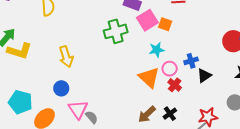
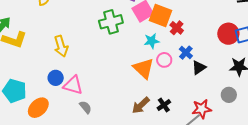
orange square: (165, 24) -> (161, 16), size x1.6
blue cross: (191, 61) -> (186, 53), turned -32
red cross: (175, 85) -> (177, 28), moved
pink triangle: (78, 109) -> (73, 85), moved, turned -40

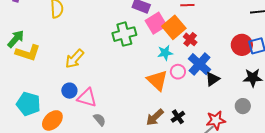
orange square: (161, 16) -> (174, 27), turned 30
yellow arrow: (61, 46) -> (75, 59), turned 60
blue cross: (186, 53) -> (199, 64), size x1.6

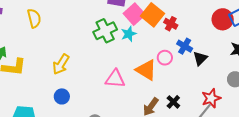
cyan star: (165, 53) -> (129, 34), moved
blue cross: (199, 64) -> (185, 46), size x0.7
pink triangle: (87, 98) -> (115, 79), moved

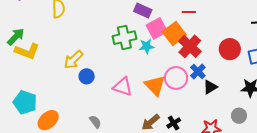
red circle: (223, 19) -> (230, 49), moved
red cross: (171, 24) -> (190, 46), size x1.6
pink circle: (165, 58) -> (176, 78), size x1.5
blue circle: (62, 96) -> (87, 76), moved

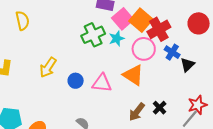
red cross: (190, 46) -> (159, 29), turned 30
blue circle: (87, 76) -> (76, 81), moved
pink circle: (176, 78) -> (144, 49), moved

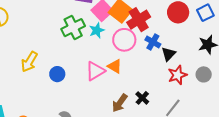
orange triangle: (133, 75) -> (115, 66), size x0.7
pink triangle: (102, 83) -> (95, 71), moved, turned -35
red star: (197, 105) -> (177, 75), moved

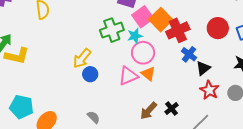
pink circle: (124, 40) -> (143, 53), moved
yellow arrow: (29, 62) -> (82, 58), moved
red star: (177, 75) -> (209, 90), turned -30

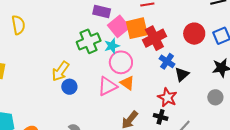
orange square: (161, 20) -> (137, 28), turned 35
red star: (209, 90) -> (167, 97), moved
black cross: (171, 108) -> (161, 117), moved, turned -32

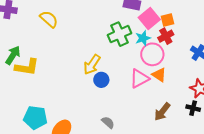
yellow semicircle: (18, 25) -> (49, 19), turned -36
orange square: (137, 28) -> (167, 20), size x0.6
red cross: (154, 38) -> (166, 36), moved, size x0.7

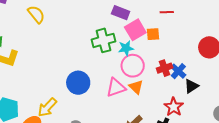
red cross: (166, 36) -> (165, 68), moved
yellow arrow: (92, 65) -> (47, 107), moved
blue circle: (101, 80) -> (78, 83), size x1.5

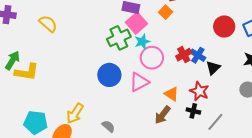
pink square: (135, 30) -> (136, 23), moved
orange square: (153, 34) -> (166, 12), moved, turned -32
blue circle: (78, 83) -> (109, 75), moved
orange triangle: (136, 87) -> (172, 94), moved

